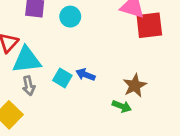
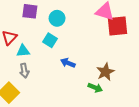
cyan triangle: (27, 60) -> (23, 51), size x0.6
cyan square: (62, 78) -> (50, 40), moved

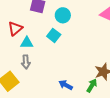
blue arrow: (68, 63) -> (66, 85), moved
green arrow: (95, 88) -> (92, 86), turned -88

